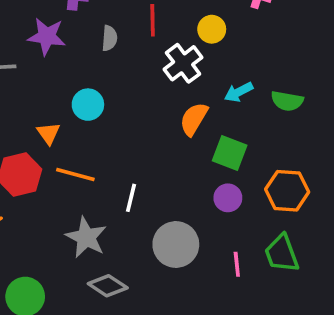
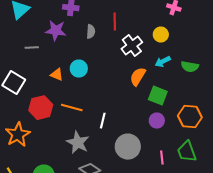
yellow circle: (212, 29) -> (161, 35), moved
orange triangle: (48, 133) -> (57, 75), moved, turned -32

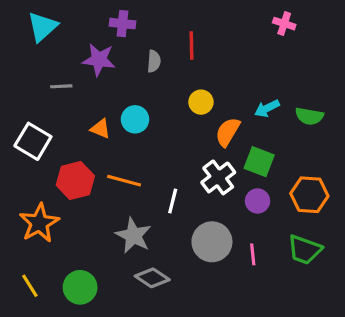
yellow circle: (161, 35) -> (201, 102), moved
white cross: (132, 46) -> (218, 177), moved
green trapezoid: (187, 152) -> (305, 250), turned -50
pink line: (162, 158) -> (253, 254), moved

